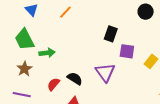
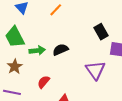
black rectangle: (111, 34) -> (101, 32), turned -49
black semicircle: (75, 79) -> (60, 50), moved, turned -56

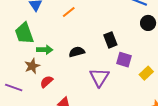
black semicircle: (60, 50) -> (77, 52), moved
brown star: (15, 66) -> (32, 66), moved

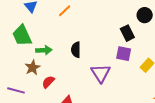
black rectangle: (110, 40) -> (127, 33), moved
black semicircle: (77, 52) -> (76, 50), turned -70

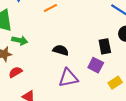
black semicircle: (76, 50) -> (61, 50), moved, turned 91
purple triangle: (101, 73) -> (68, 78), turned 35

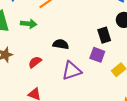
green arrow: (20, 40) -> (29, 24), moved
red semicircle: (15, 72) -> (35, 62), moved

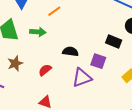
black rectangle: (104, 35) -> (114, 41), turned -49
purple square: (97, 55) -> (98, 61), moved

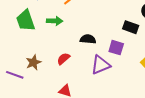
brown star: (15, 63) -> (33, 62), moved

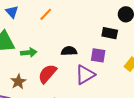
green arrow: (55, 21) -> (29, 53), moved
red semicircle: (63, 59) -> (47, 74), size x1.5

